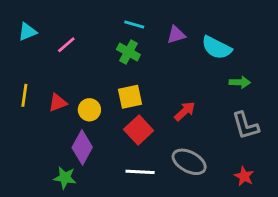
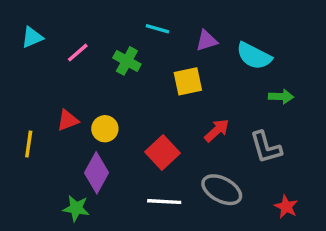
green cross: (128, 52) -> (127, 61), moved
yellow line: (24, 95) -> (29, 144), moved
yellow square: (130, 97) -> (188, 81), moved
gray L-shape: (245, 126) -> (266, 147), moved

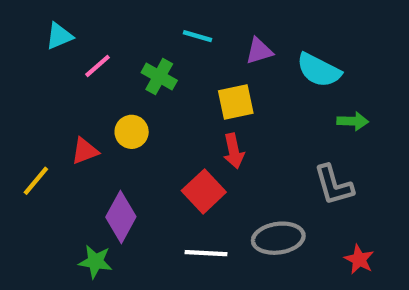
cyan triangle: (32, 37) -> (59, 36), moved
yellow circle: (105, 129) -> (132, 132), moved
red arrow: (217, 130) -> (234, 151), moved, turned 120
yellow line: (29, 144) -> (36, 181), turned 32
gray ellipse: (222, 190) -> (278, 238), turned -36

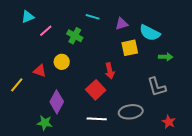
yellow square: (236, 102) -> (130, 48), moved
red triangle: (85, 151) -> (40, 71), turned 40

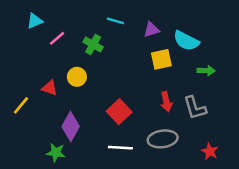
red arrow: (110, 71) -> (166, 102), moved

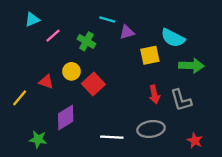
purple triangle: (151, 30) -> (127, 32), moved
green arrow: (206, 71) -> (191, 66), size x1.5
red square: (119, 112) -> (93, 84), moved
purple diamond: (71, 127) -> (66, 117), turned 30
green star: (56, 153) -> (38, 139), moved

